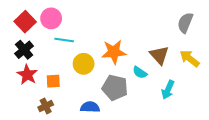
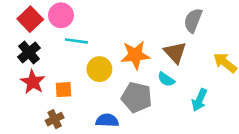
gray semicircle: (185, 23) -> (193, 20), moved
brown triangle: (159, 55) -> (175, 52), moved

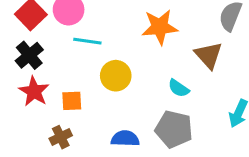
orange star: (135, 55) -> (160, 27), moved
cyan semicircle: (166, 79) -> (179, 88), moved
gray pentagon: (137, 97) -> (174, 129), moved

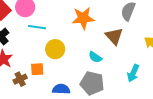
orange square: (72, 101) -> (37, 69), moved
brown cross: (61, 137) -> (20, 79), moved

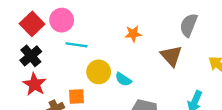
orange star: (83, 18) -> (133, 34), size x0.6
cyan semicircle: (95, 57) -> (123, 79), moved

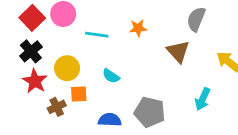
cyan line: (76, 45) -> (97, 35), moved
yellow circle: (99, 72) -> (67, 68), moved
cyan semicircle: (123, 79) -> (111, 76), moved

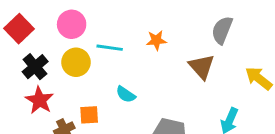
red square: (32, 18) -> (19, 29), moved
yellow circle: (67, 68) -> (76, 62), moved

